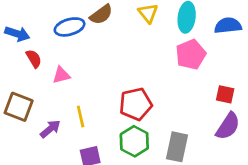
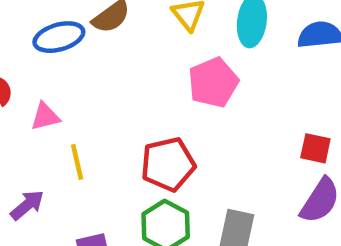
pink pentagon: (191, 54) -> (213, 82), moved
yellow line: (81, 116) -> (77, 162), moved

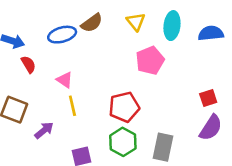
pink triangle: (45, 117) -> (65, 80), moved, turned 48
red square: (315, 148) -> (208, 98), turned -30

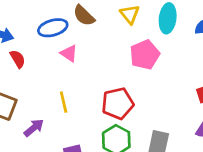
brown semicircle: (92, 23) -> (84, 16), turned 80
pink triangle: (65, 80) -> (69, 53), moved

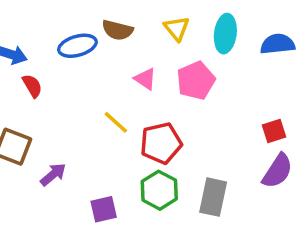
brown semicircle: (84, 16) -> (117, 30), turned -30
pink triangle: (69, 53) -> (145, 79), moved
yellow line: (64, 102) -> (116, 122), moved, turned -35

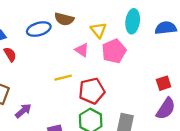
yellow triangle: (177, 28) -> (98, 30), moved
yellow line: (116, 122) -> (63, 78), turned -56

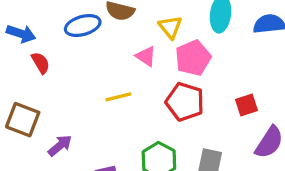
red square: (164, 83) -> (246, 105), moved
red pentagon: (92, 91) -> (185, 102), moved, turned 30

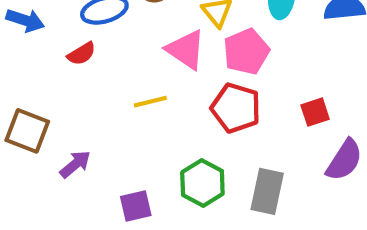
pink triangle: (146, 56) -> (186, 50), size x1.5
red semicircle: (41, 63) -> (81, 54), moved, turned 90

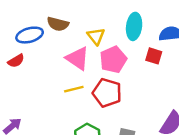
yellow line: (150, 102) -> (74, 89), moved
red square: (315, 112) -> (154, 56), moved, turned 35

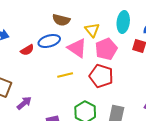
blue ellipse: (30, 35) -> (49, 41), moved
yellow line: (74, 89) -> (65, 75), moved

